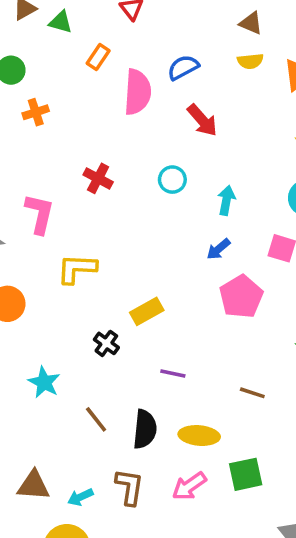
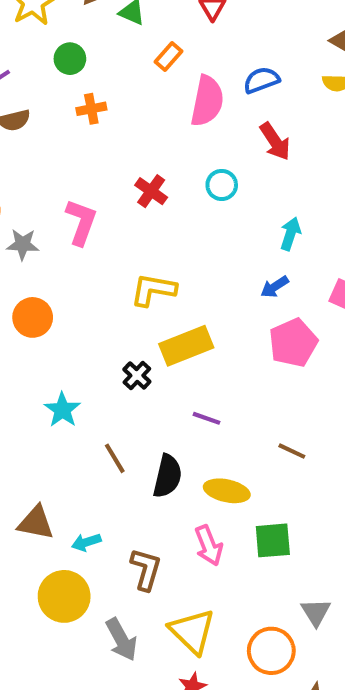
cyan circle: (172, 180) -> (222, 185), moved
yellow L-shape: (77, 269) -> (153, 290), moved
yellow rectangle: (147, 311) -> (186, 346), size x1.4
pink arrow: (189, 486) -> (209, 546), turned -84
brown L-shape: (129, 487) -> (146, 569), moved

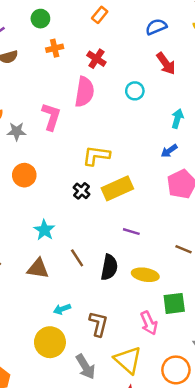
pink semicircle: (207, 101) -> (84, 92), moved
red cross: (151, 191) -> (96, 59), moved
black cross: (137, 375) -> (82, 191), moved
brown triangle: (36, 523) -> (38, 269), moved
pink arrow: (209, 546) -> (149, 323), moved

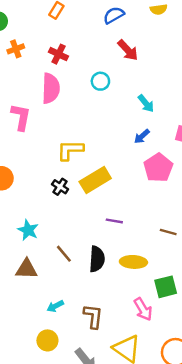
cyan arrow: (177, 119) -> (146, 103), turned 132
yellow circle: (50, 342) -> (47, 340), size x0.7

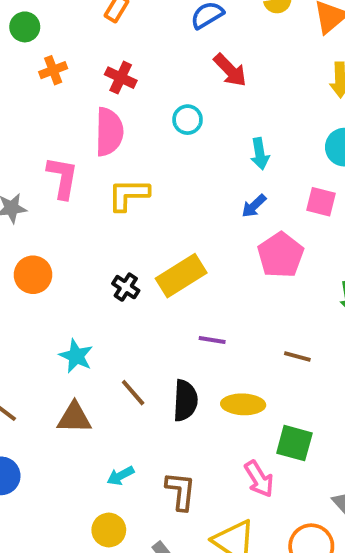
cyan arrow: (146, 103) -> (260, 154), turned 30
yellow L-shape: (70, 150) -> (128, 195), moved
green square: (166, 287) -> (294, 443), turned 30

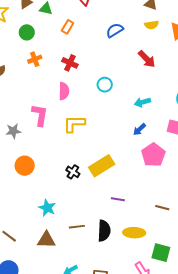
green circle: (25, 27) -> (27, 32), moved
red arrow: (230, 70) -> (147, 59), moved
pink semicircle: (109, 132) -> (64, 91), size x0.7
cyan arrow: (260, 154) -> (142, 102), turned 84
brown line: (133, 393) -> (77, 227), turned -56

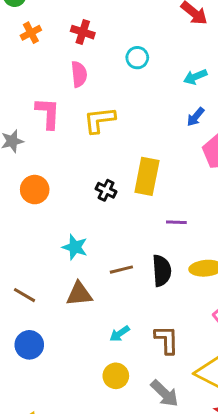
yellow rectangle: (102, 166) -> (147, 176), turned -40

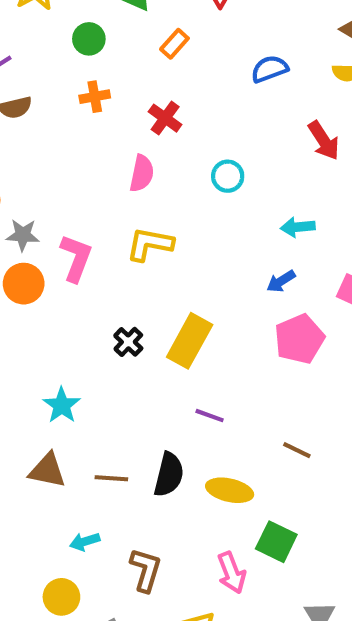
pink L-shape: (48, 113) -> (76, 258), moved
orange circle: (35, 190) -> (24, 284), moved
brown line: (121, 270) -> (111, 478), moved

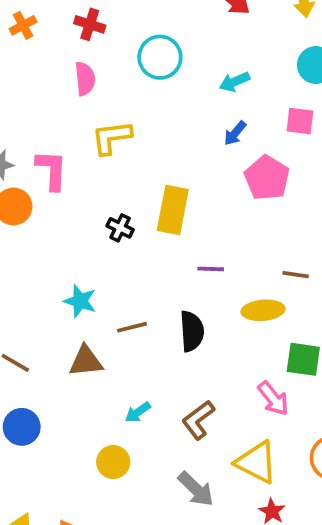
cyan circle: (228, 176) -> (160, 57), size x1.5
brown line: (111, 478) -> (132, 327), moved
yellow ellipse: (230, 490) -> (263, 310), moved
brown L-shape: (146, 570) -> (198, 420), turned -126
yellow circle: (61, 597) -> (113, 462), moved

